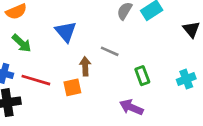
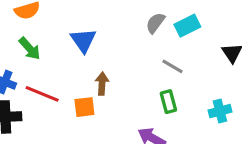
gray line: (110, 51) -> (172, 66), moved

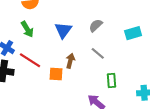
gray semicircle: (155, 23) -> (96, 26), moved
gray line: (172, 66) -> (98, 53), moved

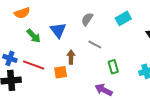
green arrow: (27, 29) -> (34, 36), moved

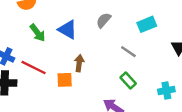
blue triangle: (58, 30) -> (68, 29), turned -30
gray line: (95, 45) -> (128, 52), moved
green rectangle: (113, 67) -> (128, 80), turned -32

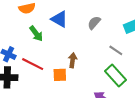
blue triangle: (68, 29) -> (59, 19), moved
green rectangle: (128, 80) -> (115, 76), size x1.5

